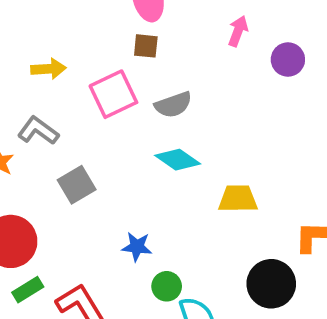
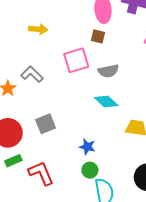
yellow arrow: (49, 69) -> (38, 29), moved
gray square: (77, 185) -> (46, 124), moved
blue star: (137, 247) -> (87, 147), moved

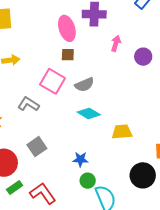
pink square: (76, 60) -> (52, 81), turned -30
gray L-shape: (32, 74) -> (28, 104), moved

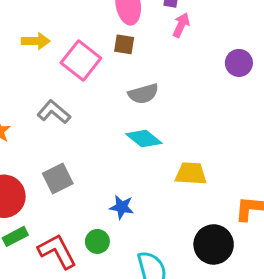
pink arrow: (116, 43) -> (181, 25), moved
pink square: (52, 81) -> (81, 60), moved
green circle: (88, 181) -> (97, 241), moved

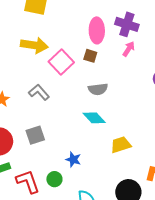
yellow arrow: (36, 41) -> (34, 45), size x1.5
yellow trapezoid: (191, 174) -> (121, 145), turned -30

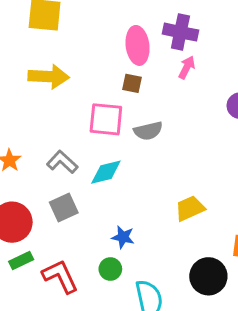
pink square: (61, 62) -> (106, 119), moved, turned -35
gray L-shape: (39, 92) -> (62, 162), moved
cyan diamond: (94, 118) -> (106, 172), moved, turned -55
green circle: (54, 179) -> (110, 269), moved

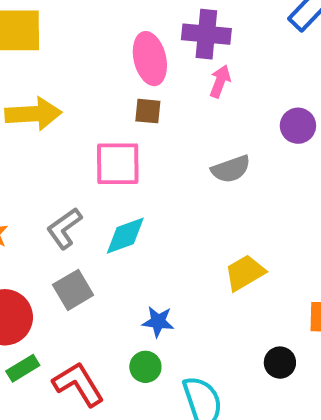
gray semicircle: (148, 131) -> (231, 169), moved
gray L-shape: (62, 162) -> (64, 228), turned -72
black circle: (208, 276) -> (280, 363), size x0.6

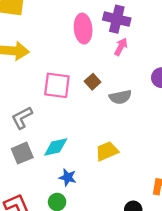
brown square: (148, 111) -> (93, 82), moved, turned 35
cyan diamond: (125, 236) -> (56, 147), moved
yellow trapezoid: (245, 273) -> (107, 151), moved

